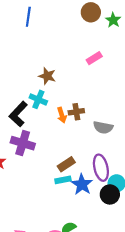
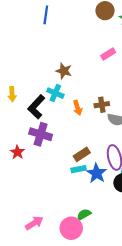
brown cross: (76, 112) -> (102, 105), moved

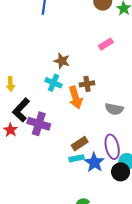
brown cross: (102, 105) -> (87, 84), moved
black L-shape: (36, 107) -> (21, 110), moved
orange arrow: (78, 108) -> (75, 98), size x1.5
red star: (17, 152) -> (11, 130), moved

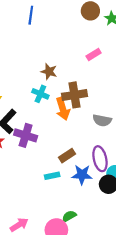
brown cross: (87, 84) -> (74, 95), size x1.6
cyan rectangle: (77, 158) -> (52, 176), moved
blue star: (94, 162) -> (82, 175), turned -30

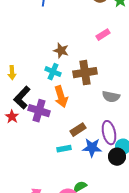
orange arrow: (63, 109) -> (61, 97), moved

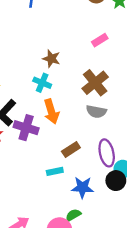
brown cross: (85, 73) -> (95, 83), moved, turned -30
gray semicircle: (111, 97) -> (96, 112), moved
blue star: (92, 148) -> (82, 187), moved

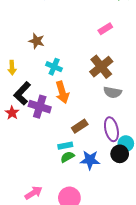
brown star: (51, 59) -> (37, 41), moved
gray semicircle: (96, 112) -> (112, 92), moved
green semicircle: (73, 215) -> (67, 157), moved

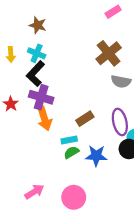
cyan cross: (54, 67) -> (37, 53), moved
orange arrow: (62, 92) -> (44, 119), moved
black L-shape: (22, 93) -> (35, 74), moved

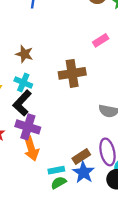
brown cross: (109, 53) -> (72, 73), moved, turned 30
brown rectangle: (85, 119) -> (81, 156), moved
blue star: (96, 156) -> (84, 172), moved, turned 30

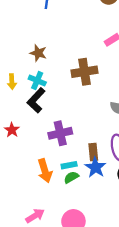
purple cross: (28, 127) -> (60, 133), moved, turned -30
orange arrow: (31, 149) -> (45, 171), moved
brown rectangle: (81, 156) -> (93, 152), turned -63

